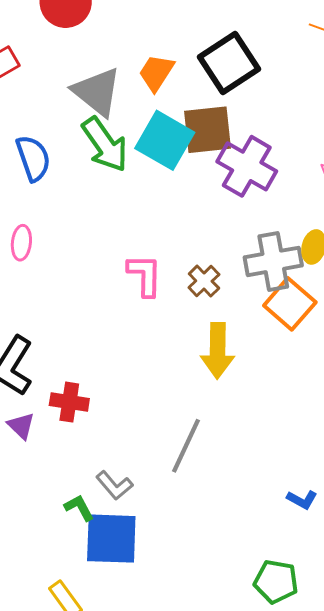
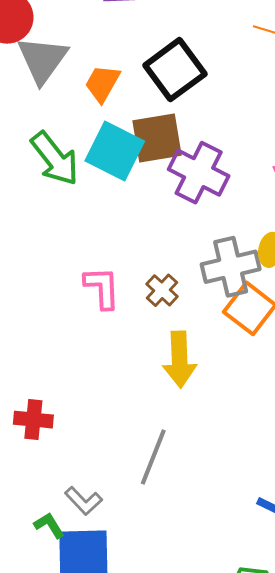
gray triangle: (97, 92) -> (43, 60), moved, turned 30

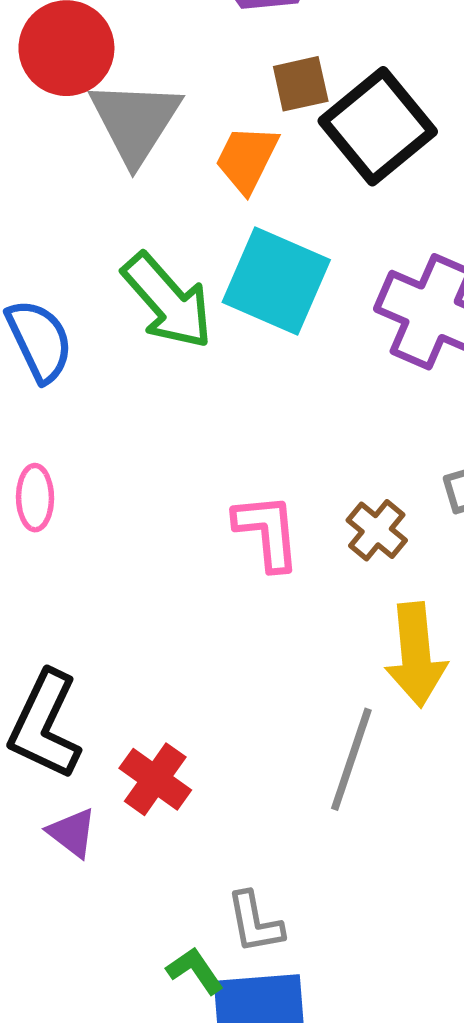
brown square: (157, 138) -> (301, 84), moved, size x0.6
red cross: (33, 420) -> (155, 779), turned 33
gray line: (153, 457) -> (351, 759), moved
gray L-shape: (83, 501) -> (255, 923), turned 36

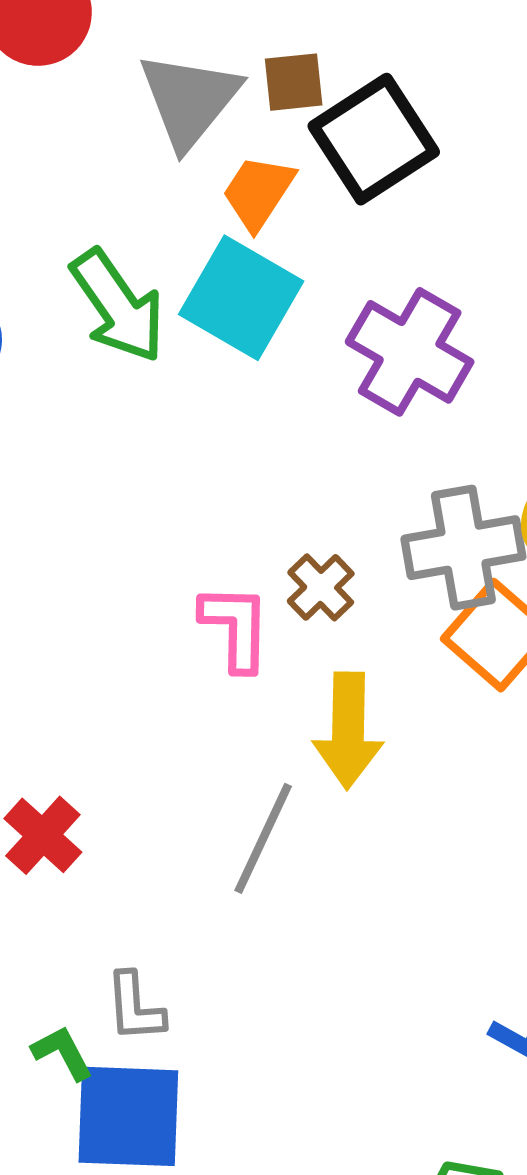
gray triangle: (135, 122) -> (189, 100), moved
orange trapezoid: (247, 159) -> (258, 192), moved
pink L-shape: (267, 532) -> (236, 627), moved

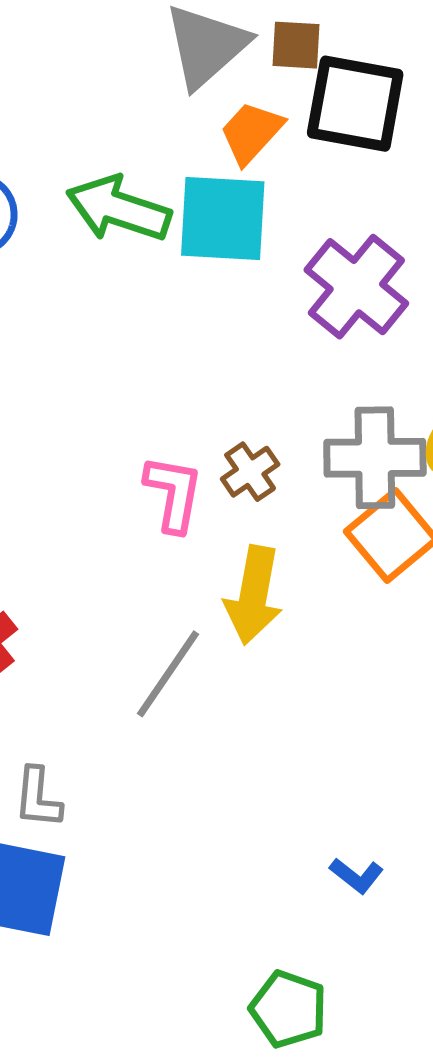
black square: (374, 139) -> (355, 104), turned 34
cyan square: (241, 298) -> (223, 219), turned -36
green arrow: (118, 306) -> (119, 209), turned 134

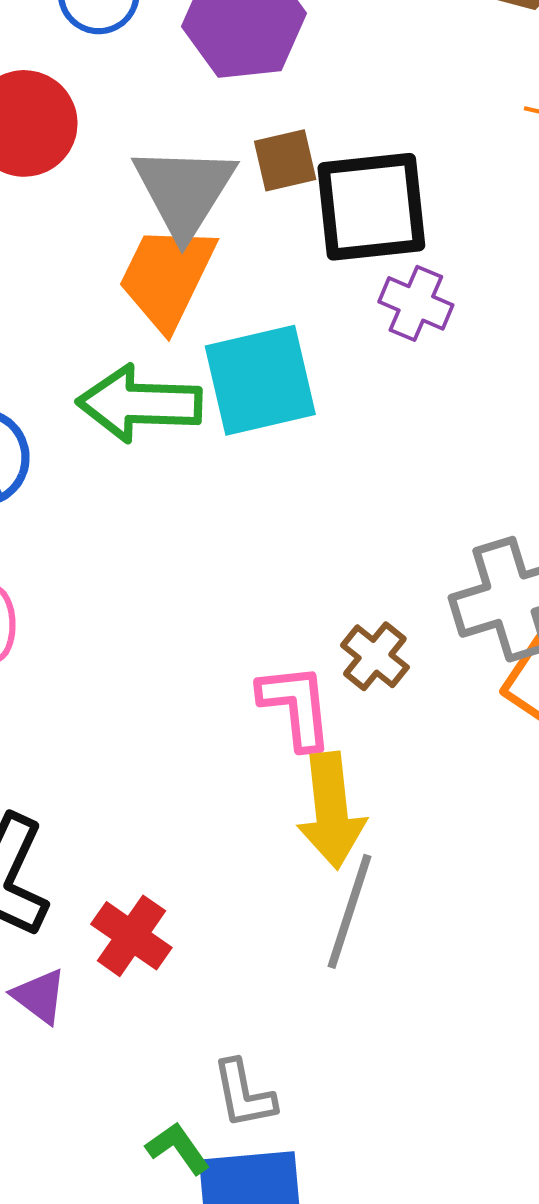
orange trapezoid: (251, 133) -> (167, 277), moved, size x1.4
purple cross: (356, 287) -> (416, 303), moved, size x0.6
yellow arrow: (254, 595) -> (331, 811), moved

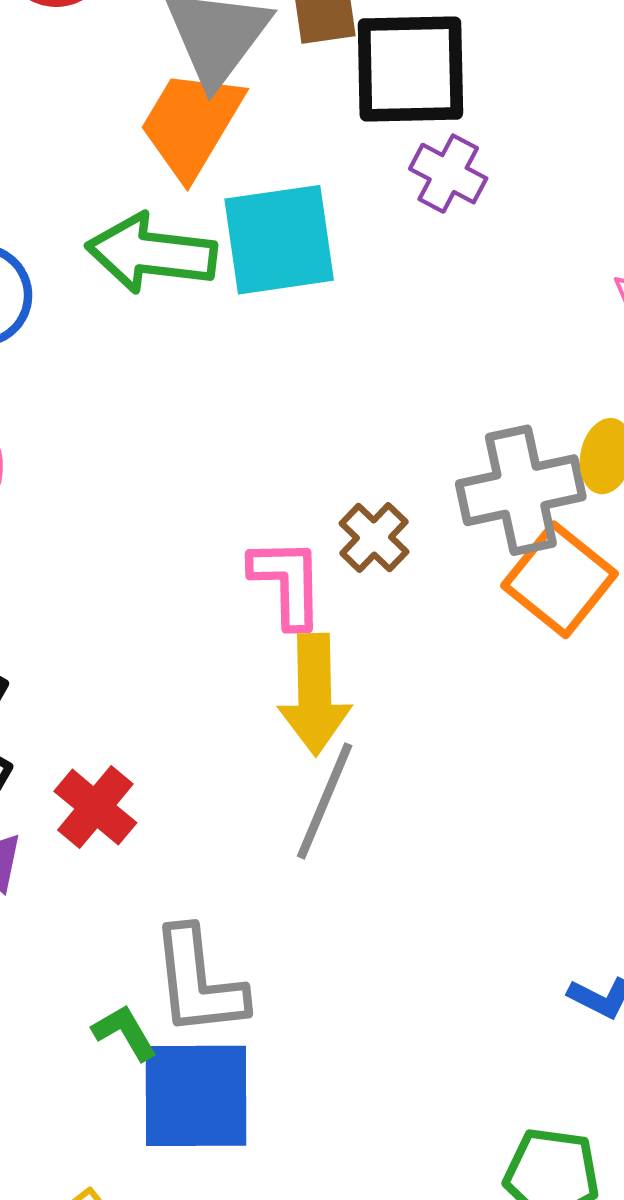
gray L-shape: (244, 1094) -> (198, 982), size x1.5

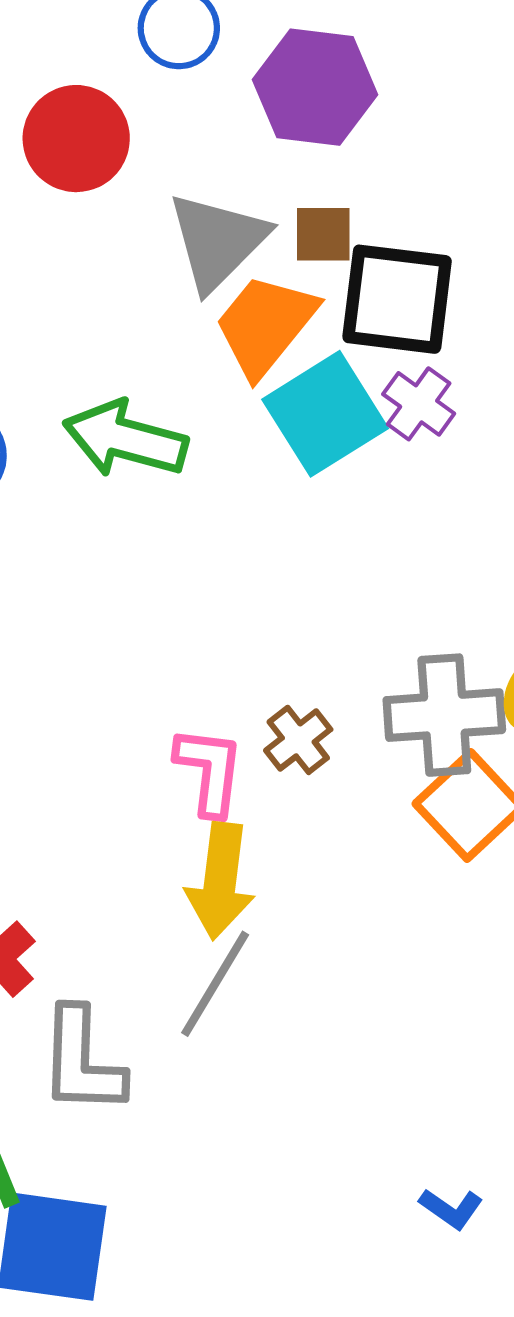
orange trapezoid: (191, 124) -> (265, 325), moved
cyan square: (279, 240) -> (325, 414), moved, turned -32
gray L-shape: (198, 982) -> (82, 1061), moved

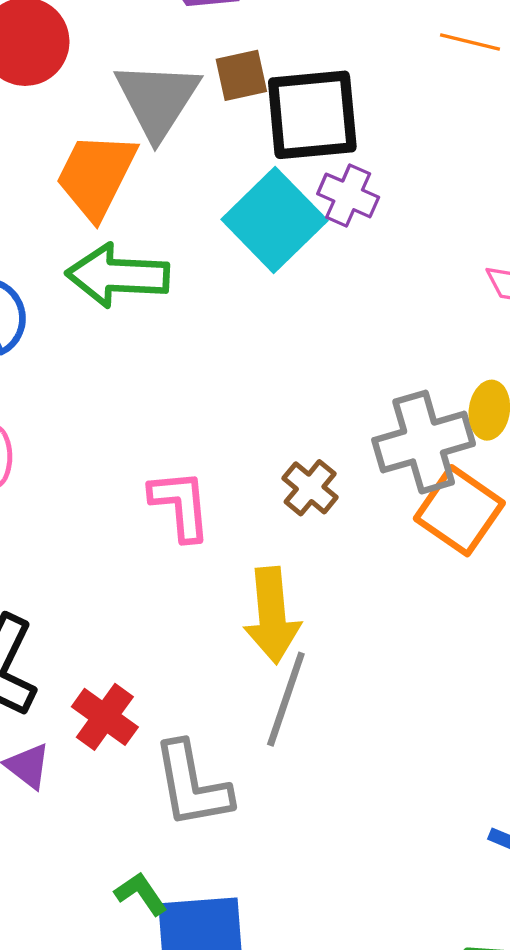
orange trapezoid: (265, 325) -> (96, 176), moved
pink L-shape: (209, 771) -> (180, 505), moved

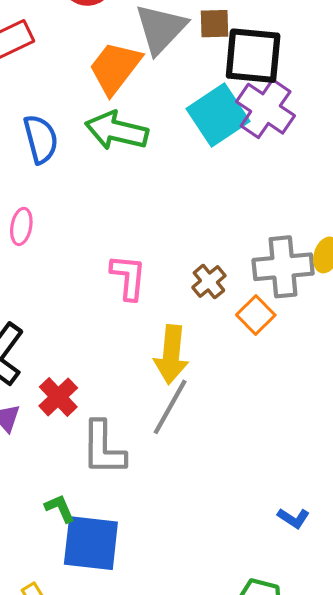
purple cross: (348, 195) -> (266, 109), size x1.6
orange square: (459, 511) -> (256, 315), moved, size x0.7

